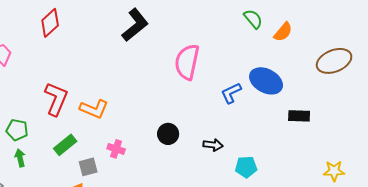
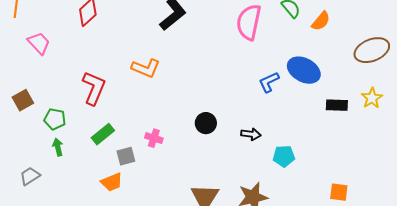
pink semicircle: (187, 62) -> (249, 22), moved
orange L-shape: (94, 109) -> (146, 68), moved
yellow star: (334, 171) -> (372, 98), moved, turned -30

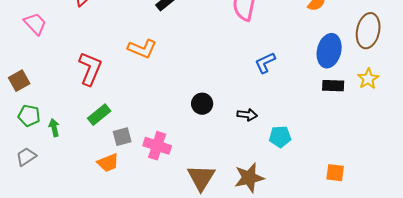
brown ellipse: (372, 50) -> (368, 31), turned -56
blue ellipse: (304, 70) -> (329, 51), moved, turned 76
green pentagon: (55, 119) -> (29, 116), moved
pink cross: (154, 138) -> (157, 146), moved, size x1.5

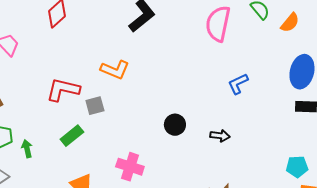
red L-shape: (90, 69) -> (63, 90), turned -100
gray square: (122, 137) -> (95, 106), moved
cyan pentagon: (280, 137) -> (297, 167), moved

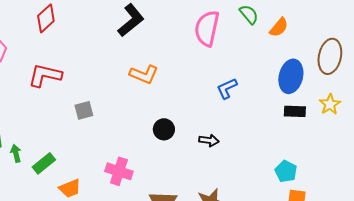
orange L-shape: (115, 70) -> (144, 74), moved
red L-shape: (63, 90) -> (45, 75), moved
green rectangle: (72, 136) -> (44, 163), moved
cyan pentagon: (297, 167) -> (286, 171), turned 30

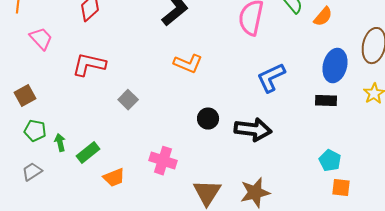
blue L-shape: (227, 88) -> (271, 78), size x1.4
gray square: (84, 110) -> (128, 100), turned -30
black rectangle: (295, 111) -> (326, 101), moved
black arrow: (209, 140) -> (253, 130), size x1.8

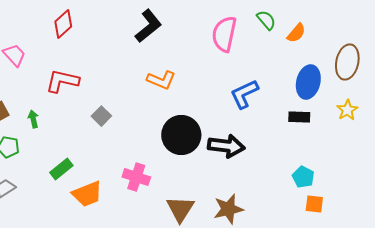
black circle: (208, 119) -> (181, 135), size x1.8
green arrow: (60, 143) -> (33, 119), moved
orange trapezoid: (114, 178) -> (87, 194), size x1.4

